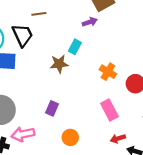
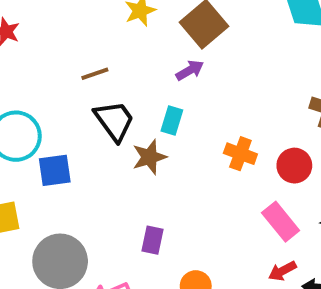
black trapezoid: (22, 35) -> (114, 121), moved
pink rectangle: (109, 110) -> (281, 222), moved

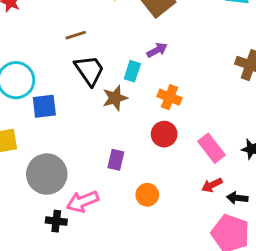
purple arrow: (190, 70) -> (157, 50), moved
orange cross: (240, 154) -> (169, 97), moved
red circle: (294, 166) -> (164, 134), moved

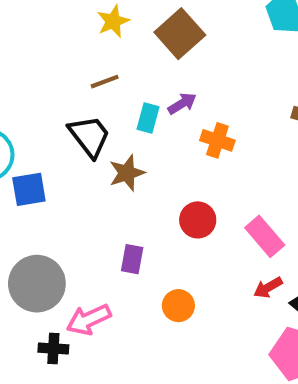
brown line: (76, 35) -> (105, 82), moved
cyan rectangle: (132, 71) -> (148, 118), moved
orange cross: (169, 97) -> (217, 140), moved

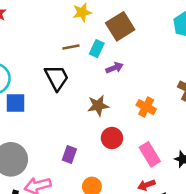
cyan rectangle: (148, 118) -> (97, 49), moved
orange cross: (217, 140) -> (146, 107), moved
brown star: (127, 173) -> (98, 106), moved

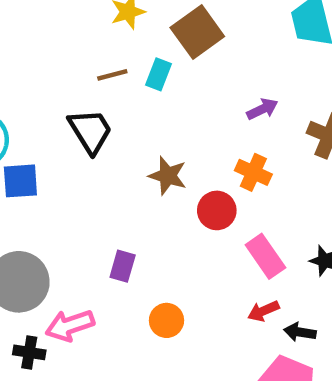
purple arrow: (114, 68) -> (262, 109), moved
brown star: (98, 106) -> (168, 176), turned 30
red circle: (112, 138) -> (217, 210), moved

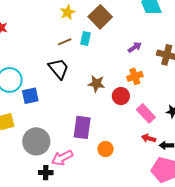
orange cross: (253, 172) -> (135, 76), turned -35
purple rectangle: (123, 266) -> (82, 127), size x1.6
red arrow: (263, 311) -> (149, 138), turned 48

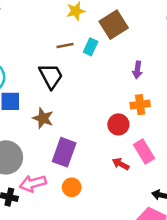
purple arrow: (135, 47) -> (137, 70), moved, turned 120
brown star: (96, 84) -> (43, 118), moved
red arrow: (149, 138) -> (121, 164), moved
orange circle: (106, 149) -> (72, 187), moved

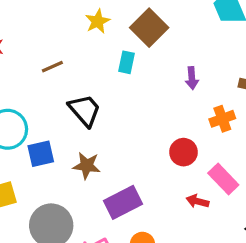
brown line: (65, 45) -> (52, 67), moved
orange cross: (140, 105) -> (222, 119), moved
purple rectangle: (64, 152) -> (123, 202), turned 56

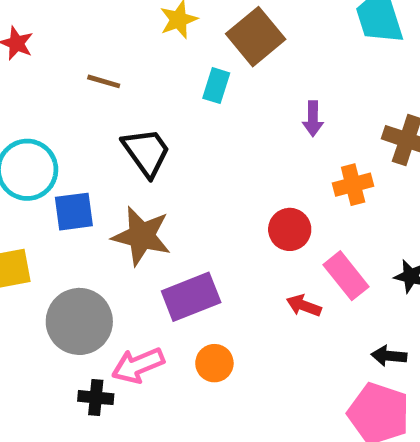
brown line: (52, 67) -> (104, 81), turned 35
brown star: (87, 166) -> (142, 236), size x1.4

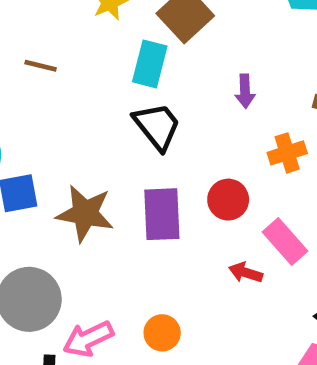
cyan rectangle: (216, 86) -> (150, 64), size x1.4
black trapezoid: (146, 152) -> (157, 126), moved
purple rectangle: (191, 297) -> (162, 214), moved, turned -68

